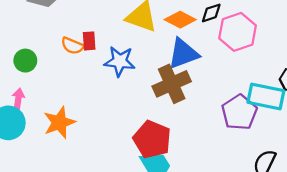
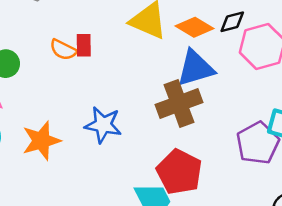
blue star: (120, 61) -> (103, 125), moved
red pentagon: (152, 139) -> (179, 172), moved

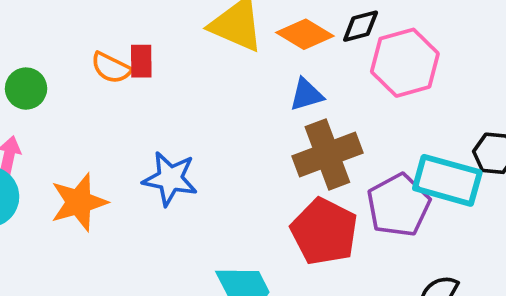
blue triangle: (196, 68) -> (306, 95), size x0.6
brown cross: (179, 103) -> (327, 154), moved
red pentagon: (179, 172) -> (324, 232), moved

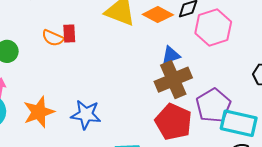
blue triangle: (306, 95) -> (171, 55), moved
blue star: (170, 179) -> (86, 115), moved
cyan rectangle: (447, 180) -> (239, 123), moved

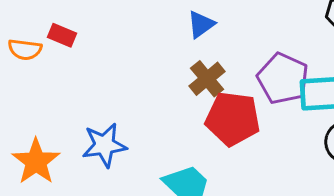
red rectangle: (69, 34) -> (62, 35), moved, turned -48
brown cross: (173, 80) -> (207, 79), moved, size x0.7

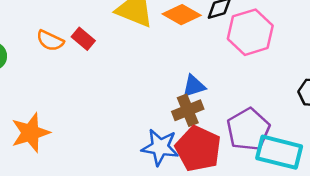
blue triangle: (201, 24) -> (194, 86), moved
blue star: (104, 145) -> (160, 147), moved

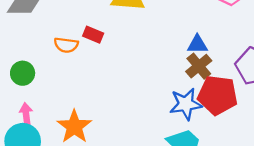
blue triangle: (194, 86) -> (197, 44), turned 35

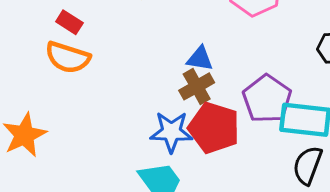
orange semicircle: (66, 45) -> (68, 57), moved, size x1.4

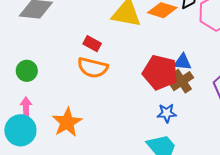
red pentagon: (214, 128) -> (160, 72), moved
blue star: (171, 132) -> (167, 113), size x0.7

